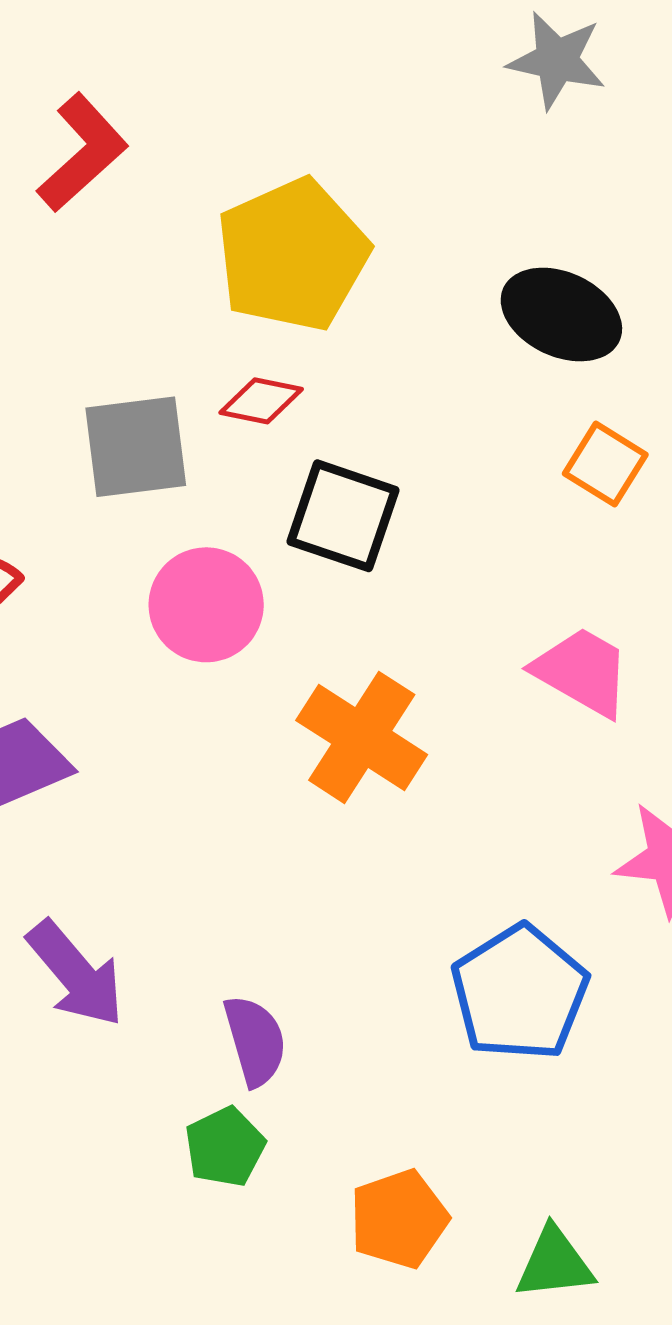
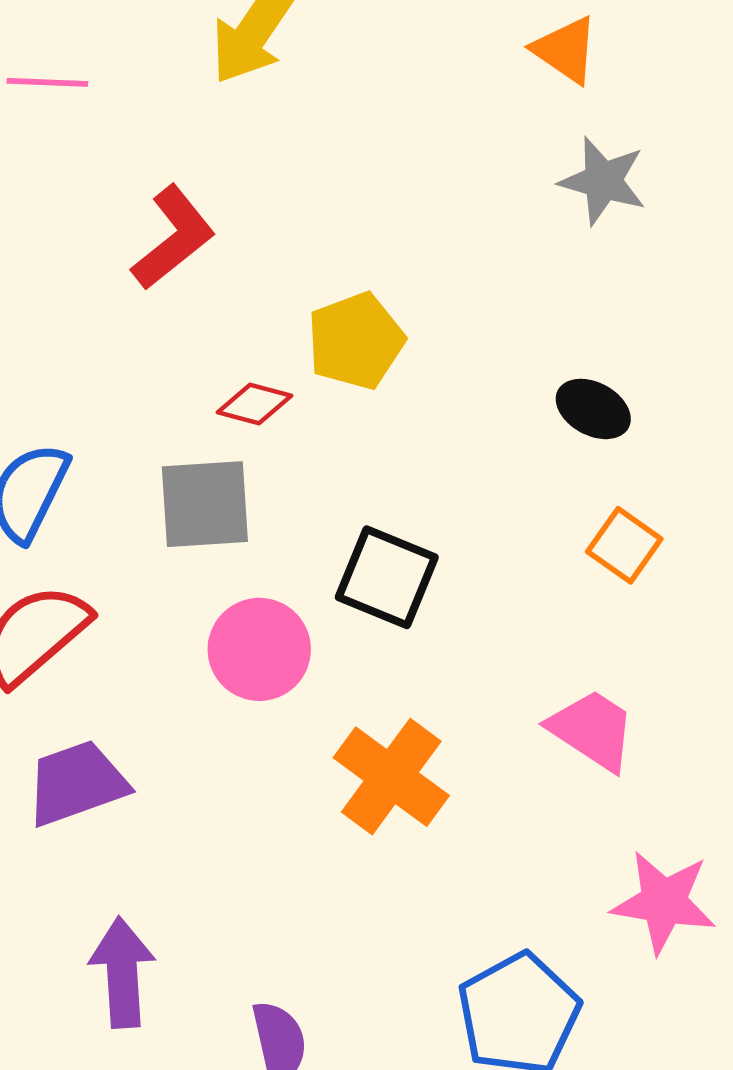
yellow pentagon: (293, 255) -> (356, 341), size x0.7
black ellipse: (561, 315) -> (593, 409), size x0.7
red diamond: (261, 401) -> (254, 404), moved
purple arrow: (76, 974) -> (122, 973), turned -147

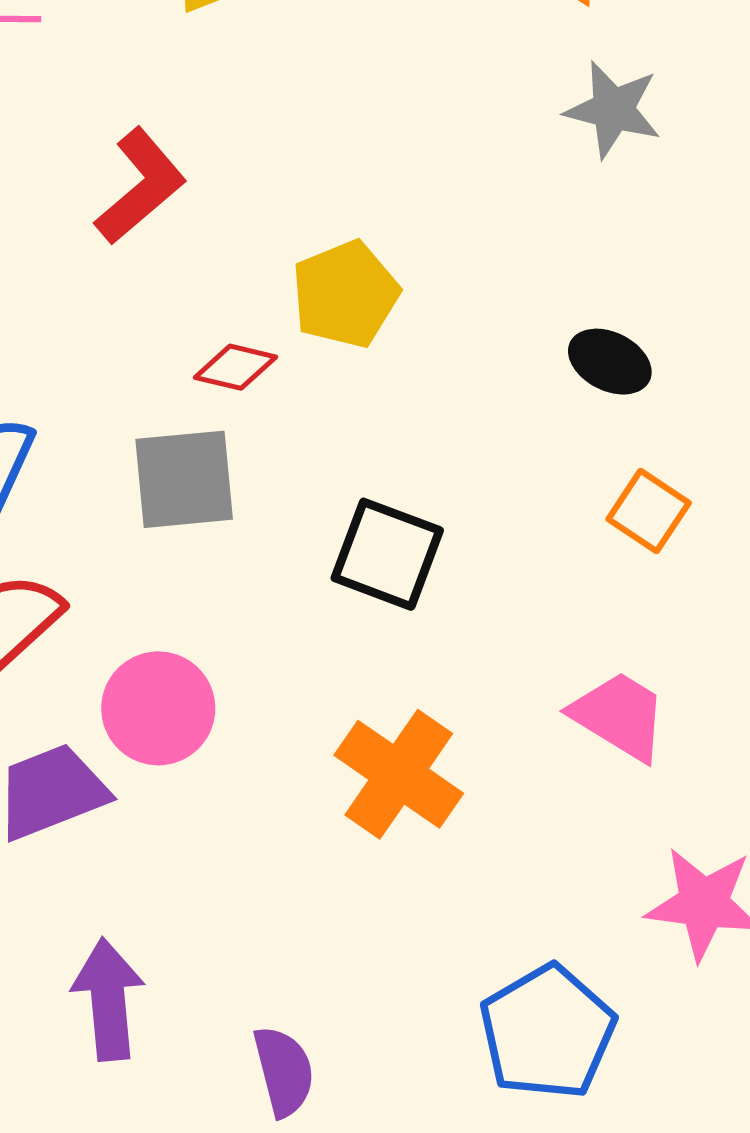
pink circle: (259, 649) -> (158, 708), moved

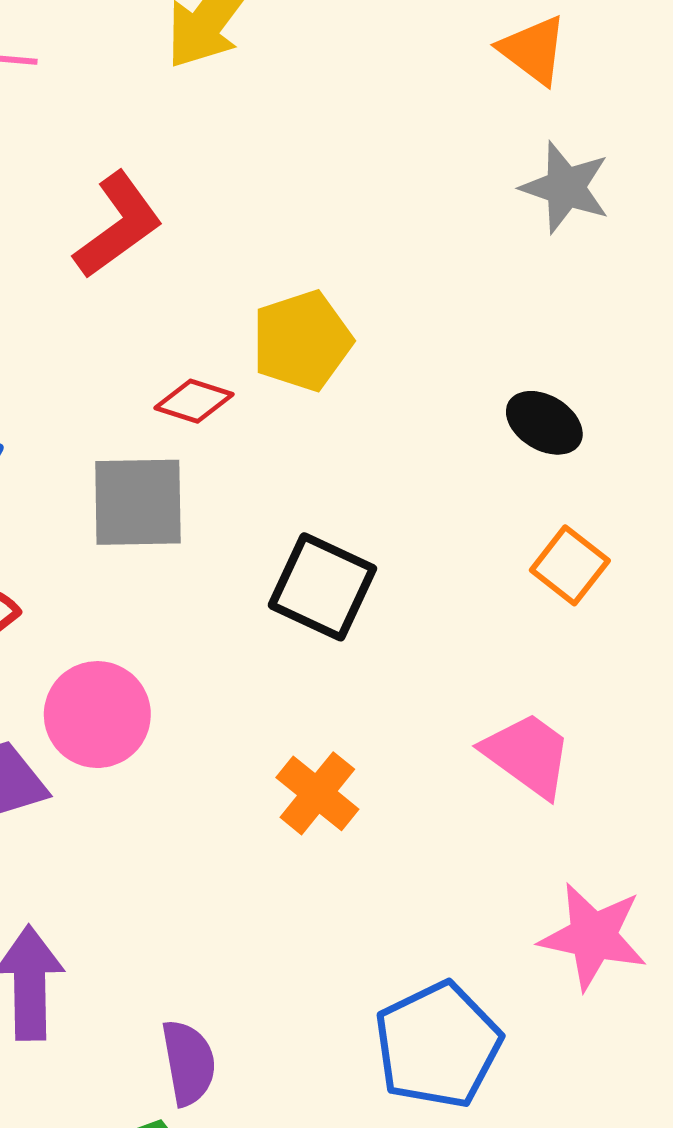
orange cross: (399, 774) -> (317, 793), size x0.7

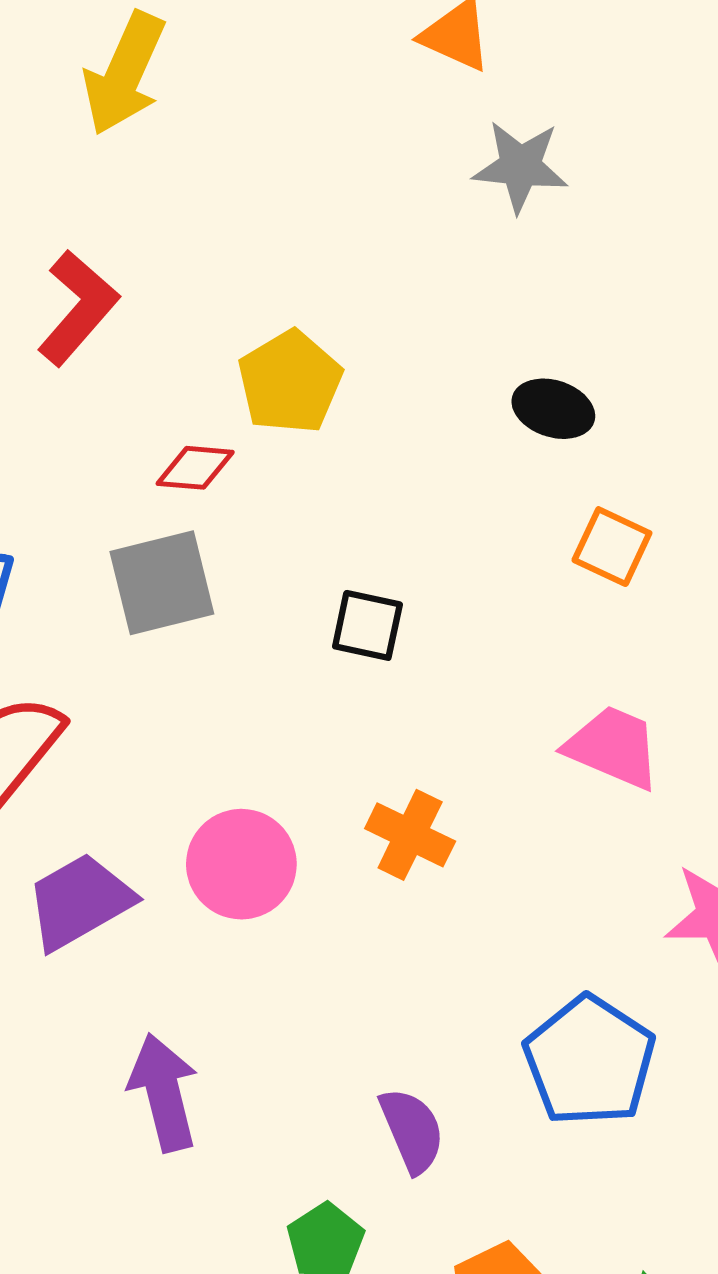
black square: (322, 587) -> (367, 625), size x0.7
pink circle: (97, 715) -> (241, 864), moved
purple semicircle: (188, 1063) -> (412, 1130), moved

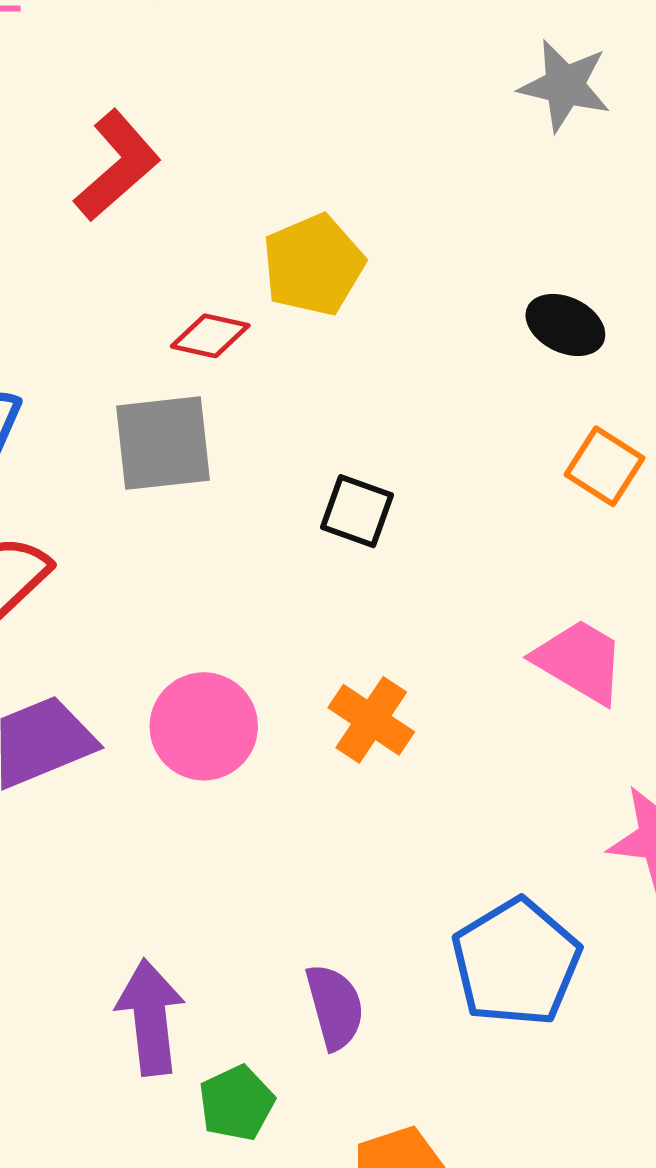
purple arrow: (164, 1092) -> (150, 1017), moved

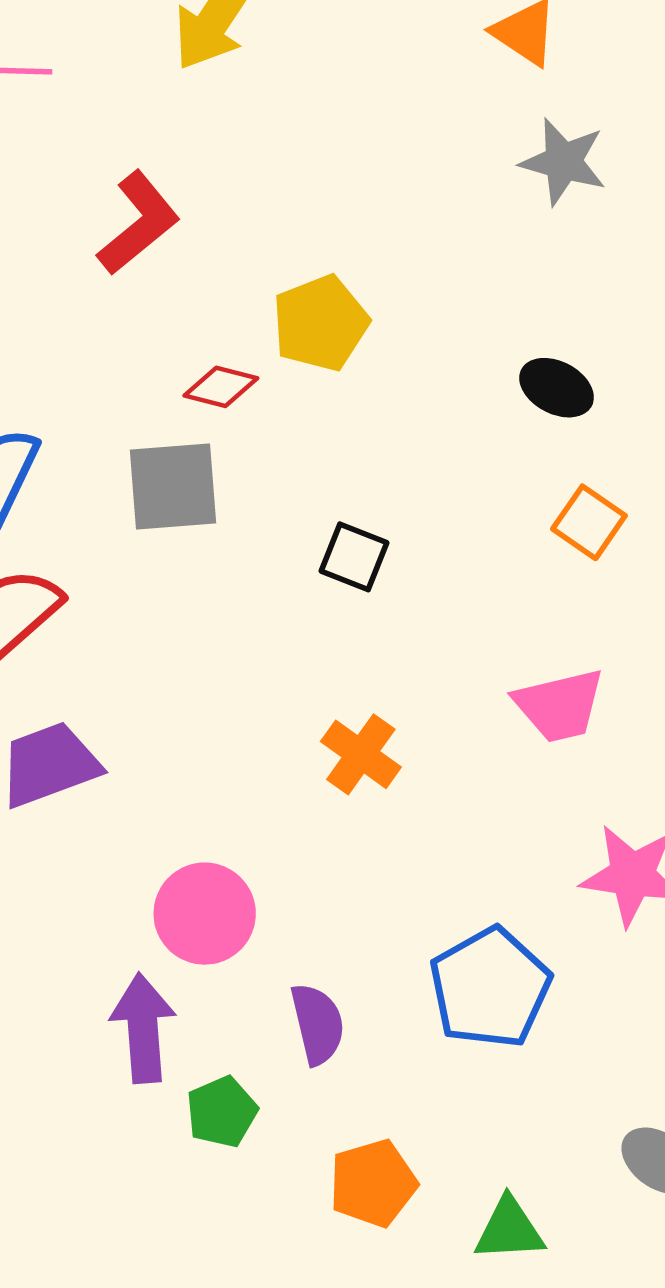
pink trapezoid: (580, 661) -> (559, 705), turned 134
pink circle: (204, 726) -> (205, 914), moved

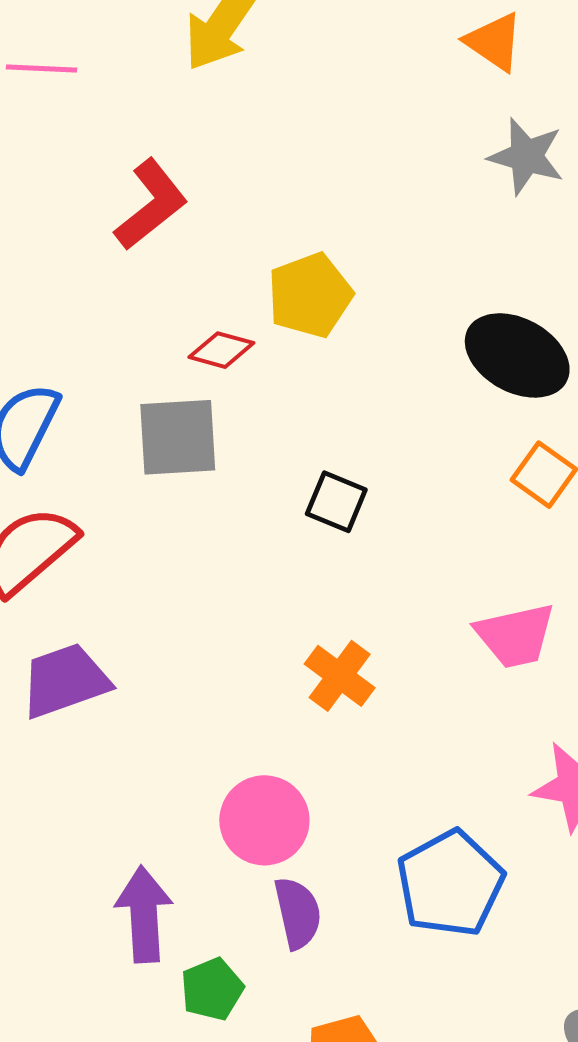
black ellipse: (557, 388) -> (517, 355), size x1.6
pink circle: (205, 914) -> (264, 820), moved

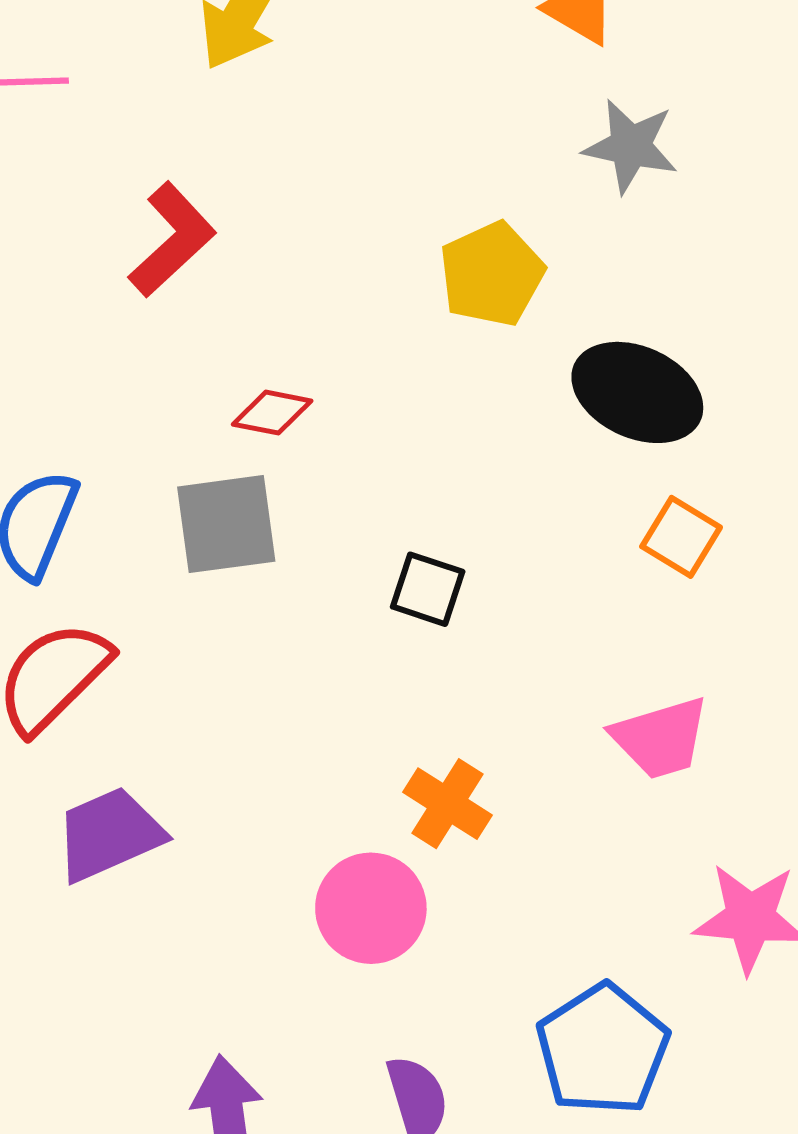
yellow pentagon: (310, 295) -> (492, 274), moved
pink circle: (264, 820) -> (371, 908), moved

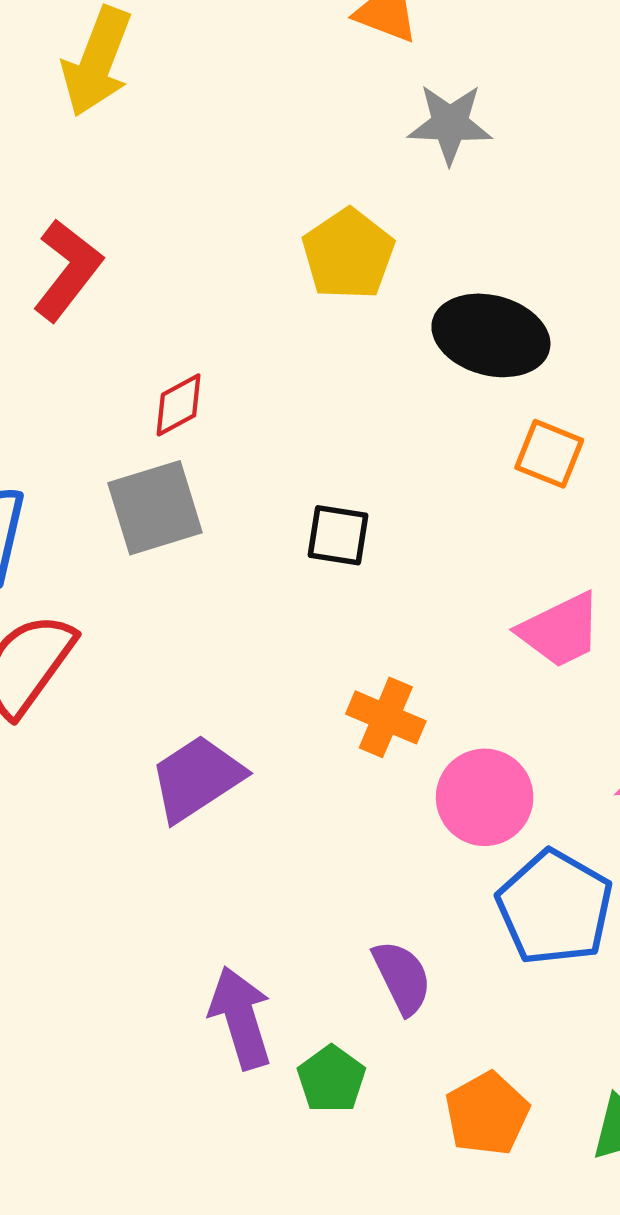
red diamond: (272, 413) -> (179, 405), turned -30
purple trapezoid: (109, 834) -> (197, 778), moved
pink circle: (371, 908) -> (485, 797), moved

